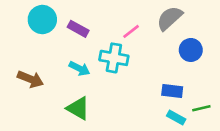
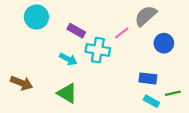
purple rectangle: (78, 29) -> (76, 31), moved
pink line: (131, 31) -> (122, 33), moved
brown arrow: (30, 79) -> (22, 83), moved

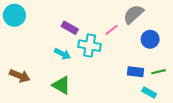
cyan circle: (36, 17) -> (14, 15), moved
green line: (173, 93) -> (158, 72), moved
cyan rectangle: (151, 101) -> (149, 93), moved

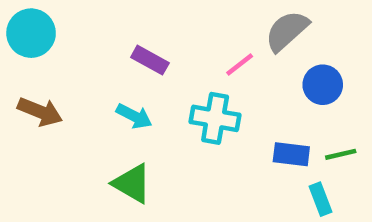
cyan cross: (90, 46) -> (215, 118), moved
brown arrow: (20, 76) -> (40, 112), moved
cyan rectangle: (149, 93) -> (320, 199), turned 40

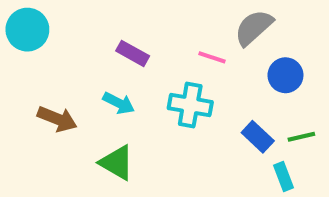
pink line: (240, 65) -> (212, 57), turned 56
brown arrow: (40, 112) -> (57, 119), moved
blue rectangle: (291, 154) -> (258, 137), turned 36

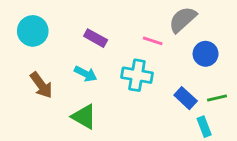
cyan circle: (27, 30) -> (33, 31), moved
brown arrow: (57, 119) -> (41, 85), turned 32

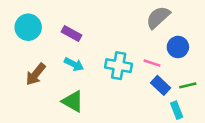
purple rectangle: (96, 38) -> (71, 33), moved
pink line: (153, 41) -> (152, 63), moved
brown arrow: (41, 85) -> (36, 74), turned 75

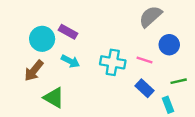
cyan circle: (28, 27) -> (42, 39), moved
blue rectangle: (161, 85) -> (145, 88), moved
green triangle: (73, 101) -> (54, 98), moved

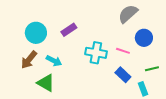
purple rectangle: (68, 32) -> (69, 30), moved, turned -63
cyan arrow: (70, 61) -> (54, 61), moved

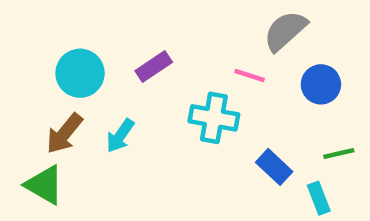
pink line: (123, 51) -> (250, 75), moved
cyan arrow: (54, 61) -> (120, 136), turned 98
green triangle: (46, 83) -> (44, 185), moved

